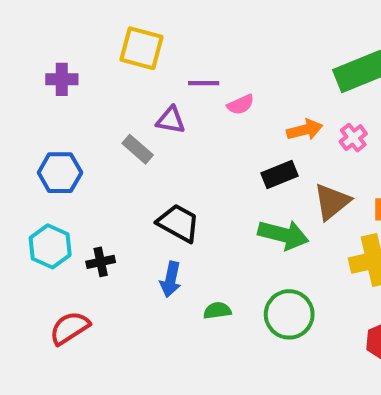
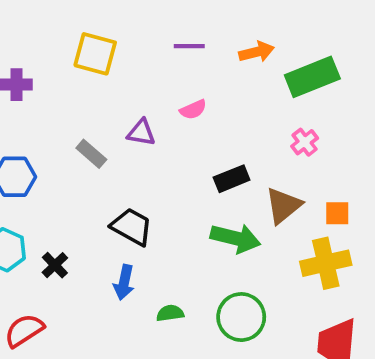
purple line: (204, 83) -> (189, 46), moved
purple triangle: (171, 120) -> (141, 133), moved
orange arrow: (305, 130) -> (257, 52), moved
black cross: (101, 262) -> (55, 265), turned -32

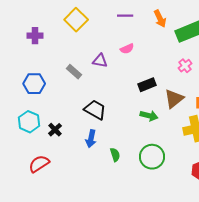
orange arrow: (257, 52) -> (160, 19), turned 78
yellow square: (95, 54) -> (76, 20), turned 30
green arrow: (235, 238) -> (149, 116), size x0.7
green semicircle: (170, 313) -> (115, 155), turned 80

